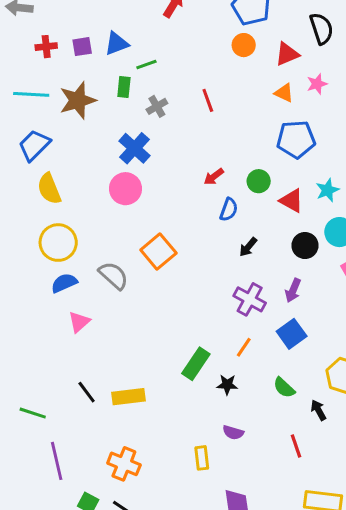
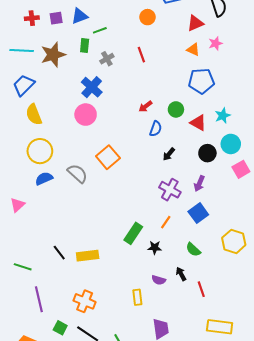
orange circle: (244, 45) -> (148, 17), moved
pink triangle: (79, 322) -> (18, 205), moved
black arrow: (318, 410) -> (181, 274), moved

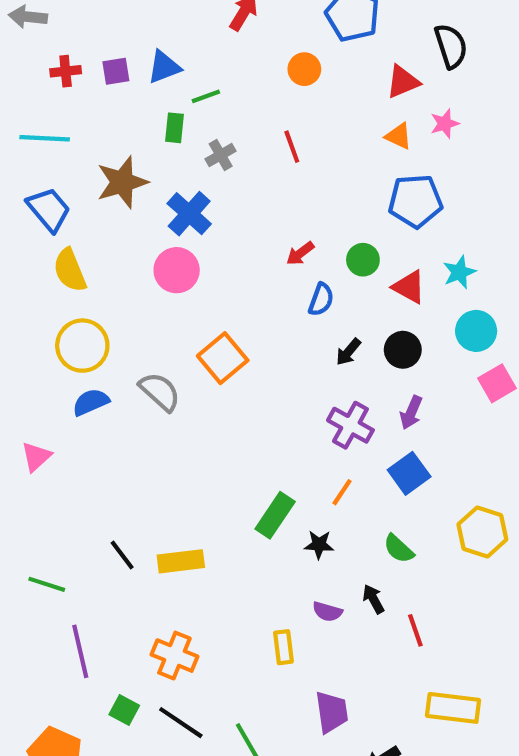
brown star: (53, 55) -> (122, 182), moved
blue trapezoid: (24, 85) -> (49, 209), turned 95
black circle: (207, 153) -> (403, 350), moved

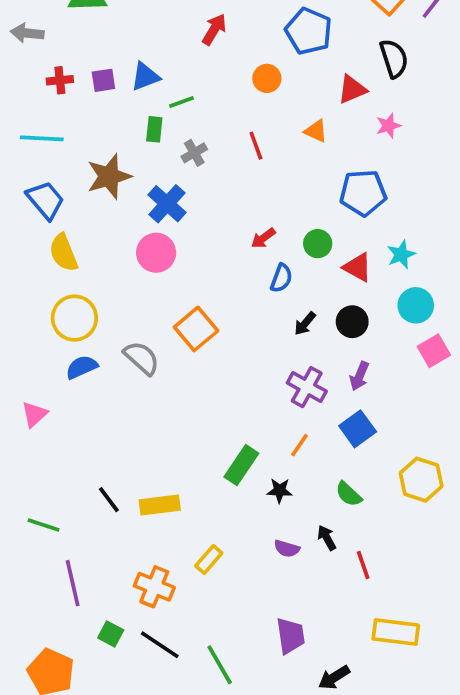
orange triangle: (399, 136) -> (316, 131), moved
yellow rectangle: (283, 647) -> (209, 559), moved, turned 48

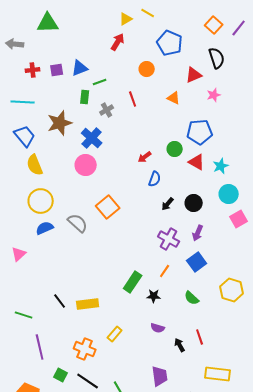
red line: (256, 146) -> (133, 99), moved
green circle: (318, 244) -> (175, 149), moved
red triangle: (358, 267) -> (197, 162), moved
black arrow: (327, 538) -> (180, 345), moved

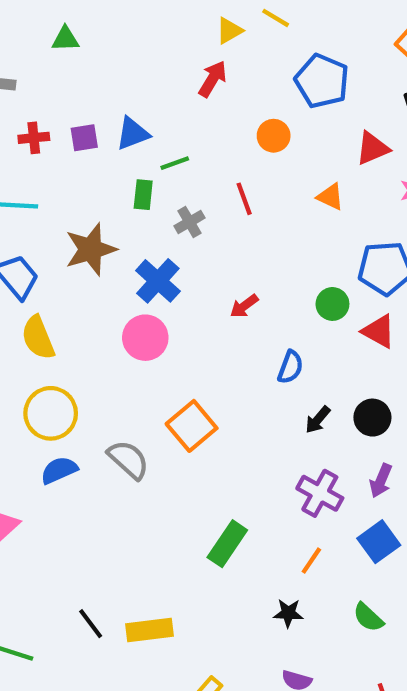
green triangle: (48, 23) -> (65, 39), size x0.6
red arrow: (145, 157) -> (244, 306), moved
green rectangle: (133, 282) -> (227, 544), moved

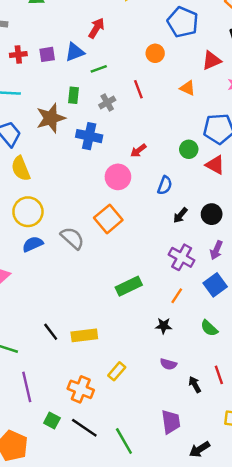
red arrow: (213, 79) -> (96, 28), moved
green rectangle: (143, 195) -> (74, 95), moved
blue cross: (158, 281) -> (89, 136), turned -30
pink circle: (145, 338) -> (118, 177), moved
green rectangle: (227, 544) -> (129, 286), turned 30

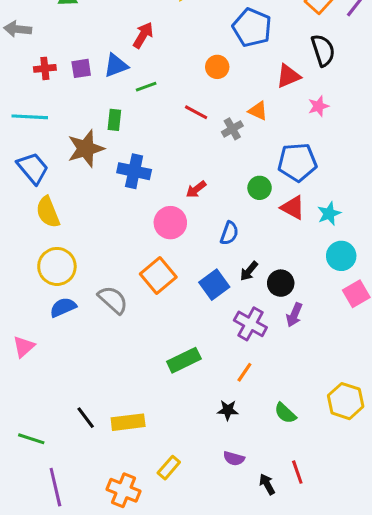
red line: (138, 89) -> (196, 112), turned -42
gray cross: (107, 102) -> (232, 129), moved
black circle: (212, 214) -> (281, 283), moved
blue square: (215, 285) -> (214, 285), moved

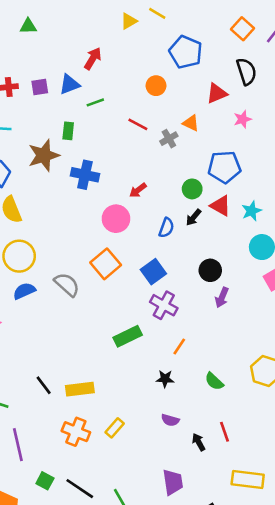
black arrow: (249, 271) -> (193, 217), moved
purple cross: (250, 324) -> (164, 305), moved
orange cross: (123, 490) -> (76, 432), moved

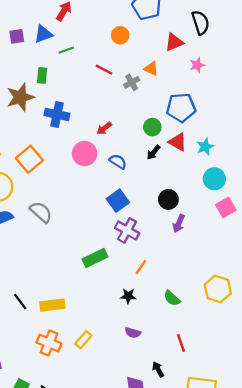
blue semicircle: (166, 228) -> (118, 162), moved, turned -78
orange square: (106, 264) -> (29, 159), moved
black arrow: (199, 442) -> (158, 369), moved

